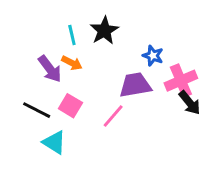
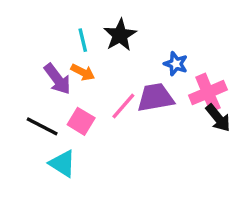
pink line: (113, 116) -> (123, 106), moved

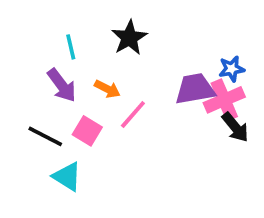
cyan line: (83, 40) -> (71, 47), moved
blue star: (176, 64) -> (232, 69), moved, turned -30
orange arrow: (83, 72) -> (107, 89), moved
purple trapezoid: (155, 98) -> (195, 89), moved

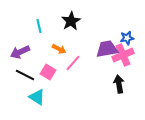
purple arrow: (62, 85) -> (20, 52), moved, turned 102
black arrow: (235, 127) -> (119, 84), moved, turned -150

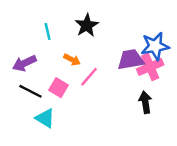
blue star: (127, 38) -> (155, 46), size x1.6

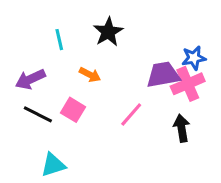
blue star: (155, 46) -> (194, 58), size x0.7
pink line: (89, 77) -> (131, 114), moved
cyan triangle: (45, 118) -> (53, 165), moved, turned -50

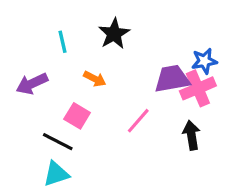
black line: (38, 114) -> (58, 142), moved

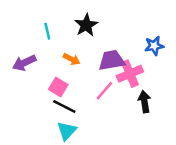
purple trapezoid: (172, 79) -> (112, 60), moved
pink cross: (198, 88) -> (130, 74), moved
black line: (58, 142) -> (64, 107), moved
cyan triangle: (56, 174) -> (67, 131), moved, turned -30

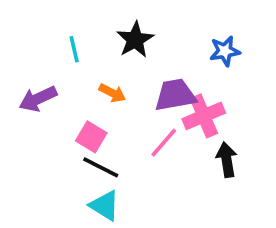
blue star: (154, 46) -> (225, 51), moved
cyan triangle: (67, 131) -> (105, 206), turned -40

